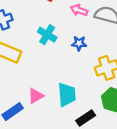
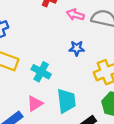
cyan cross: (47, 35) -> (41, 72), moved

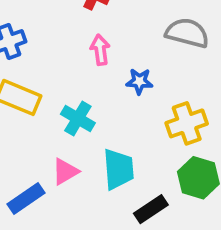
pink arrow: (75, 15) -> (100, 50), moved, turned 63

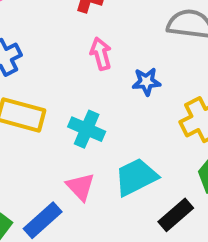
cyan trapezoid: (118, 169) -> (136, 177), turned -105
pink triangle: (65, 172) -> (80, 187), turned -36

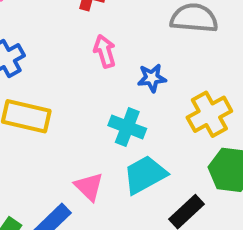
cyan cross: (87, 129) -> (127, 127), moved

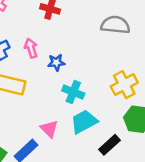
pink arrow: (105, 51) -> (31, 48), moved
blue star: (152, 78) -> (56, 62), moved

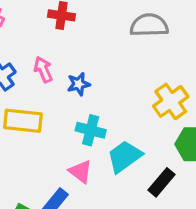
cyan cross: (73, 92) -> (91, 130), moved

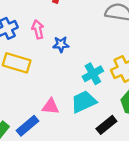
cyan cross: (91, 130) -> (93, 74), moved, turned 36
pink triangle: (80, 172) -> (50, 106), turned -42

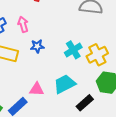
blue star: (61, 44) -> (37, 46), moved
cyan cross: (93, 74) -> (73, 50), moved

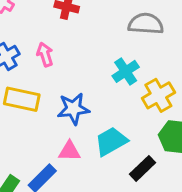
blue star: (37, 46) -> (73, 109), moved, size x1.5
cyan cross: (73, 50) -> (126, 71), moved

